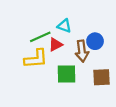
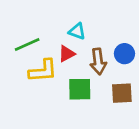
green line: (40, 37) -> (27, 44), moved
blue circle: (95, 41) -> (124, 54), moved

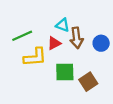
brown arrow: (98, 62) -> (77, 38), moved
brown square: (122, 93) -> (88, 82), moved, turned -30

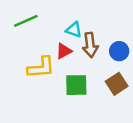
green line: (22, 36) -> (26, 21), moved
brown square: (88, 82) -> (117, 84), moved

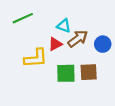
brown arrow: (90, 45) -> (78, 39), turned -120
brown square: (117, 84) -> (89, 72), moved, turned 30

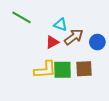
green line: (23, 18) -> (21, 17), turned 54
yellow L-shape: (36, 58) -> (45, 70), moved

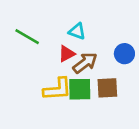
green line: (21, 17) -> (27, 37), moved
brown arrow: (74, 37) -> (85, 63), moved

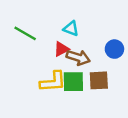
brown arrow: (85, 63) -> (78, 58), turned 55

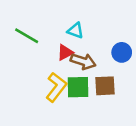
yellow L-shape: (53, 82) -> (56, 87), turned -48

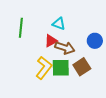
green line: (27, 36) -> (21, 28), turned 66
brown square: (105, 86) -> (82, 67), turned -30

